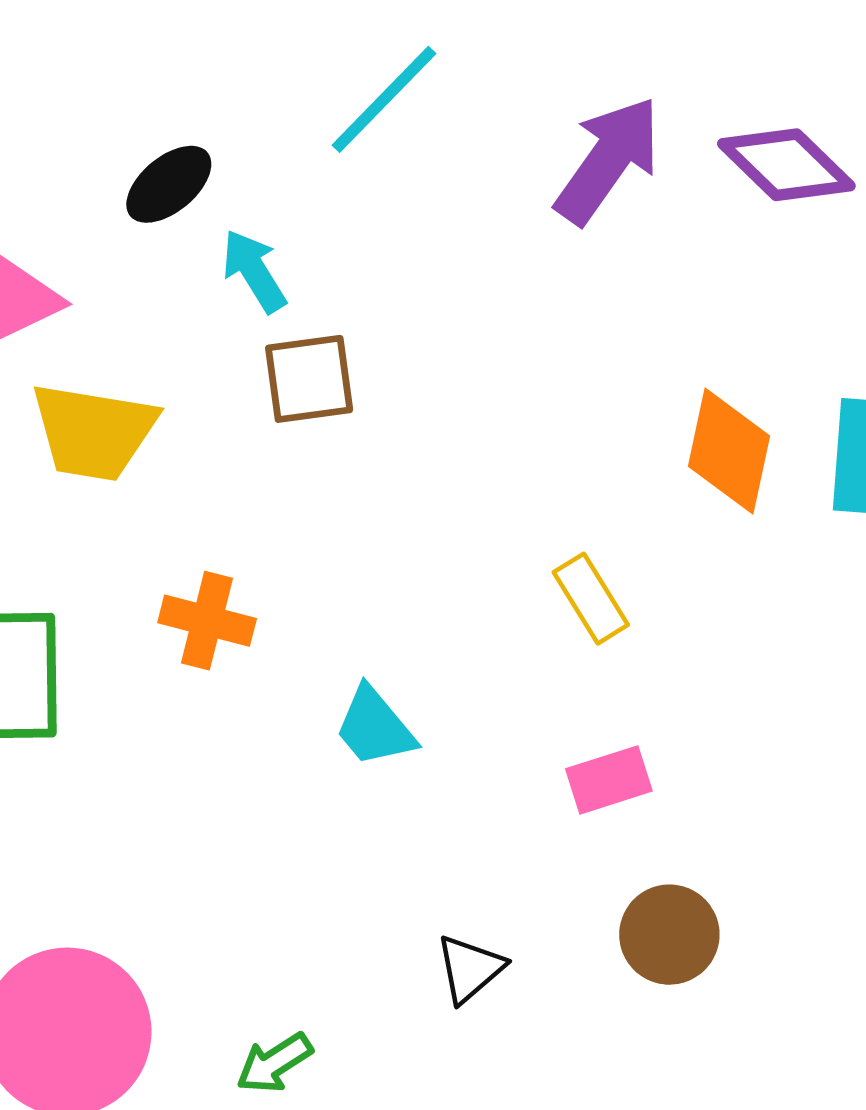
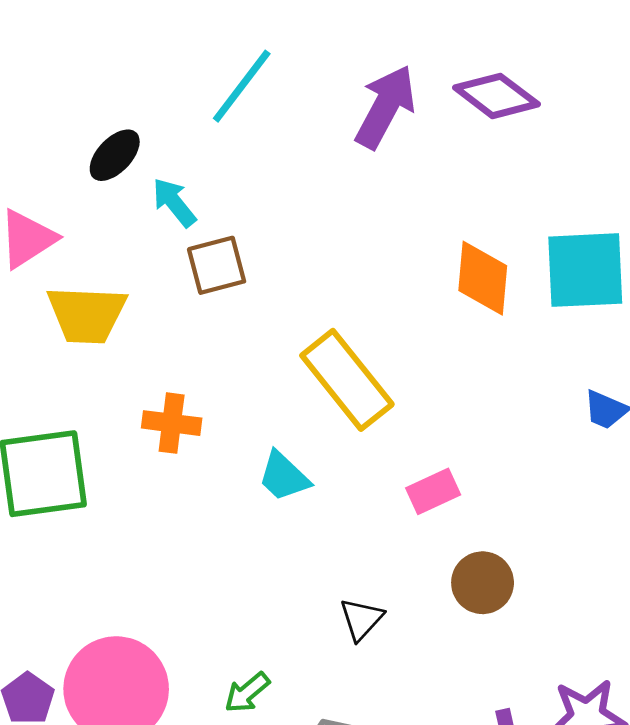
yellow rectangle: (591, 599) -> (347, 380), moved, size x1.8

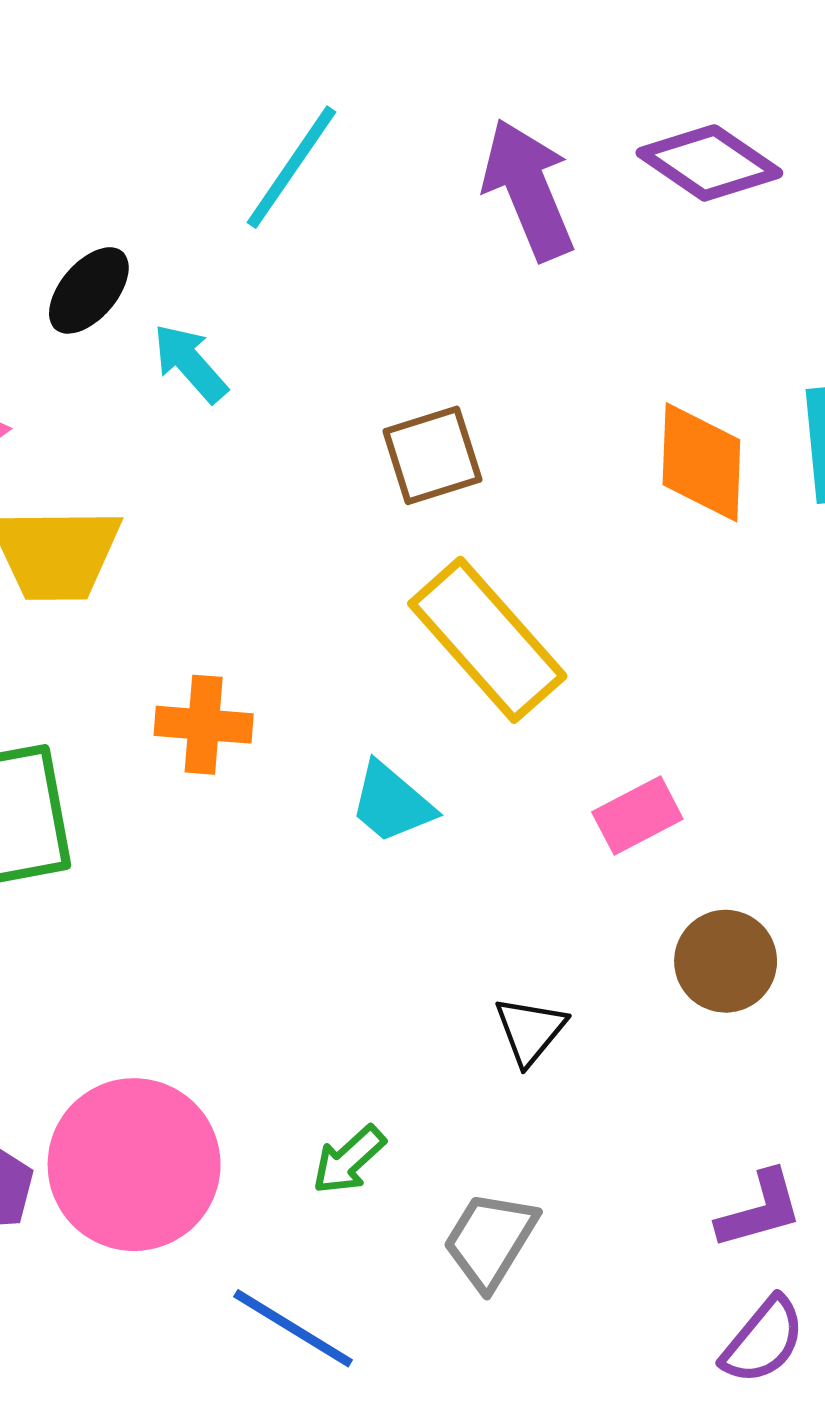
purple arrow: (385, 107) -> (528, 190), turned -48
brown square: (217, 265) -> (432, 455), moved

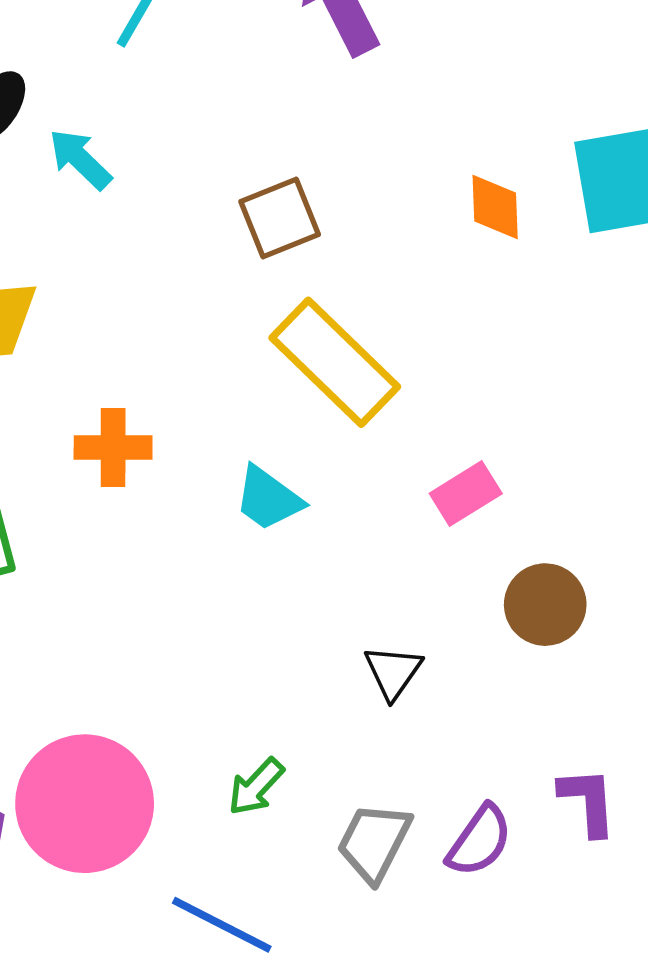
orange diamond: (701, 462) -> (495, 207), size x0.7
purple L-shape: (760, 1210) -> (588, 801), turned -74
purple semicircle: (763, 1340) -> (479, 841), moved

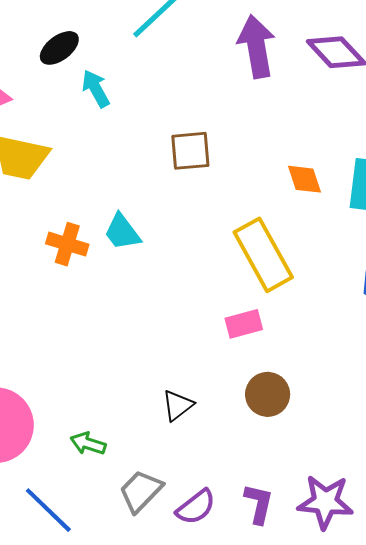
orange diamond: (495, 207) -> (304, 179), turned -33
yellow rectangle: (335, 362) -> (263, 255), moved
cyan trapezoid: (268, 499) -> (122, 232), moved
green arrow: (256, 787) -> (88, 444), turned 48

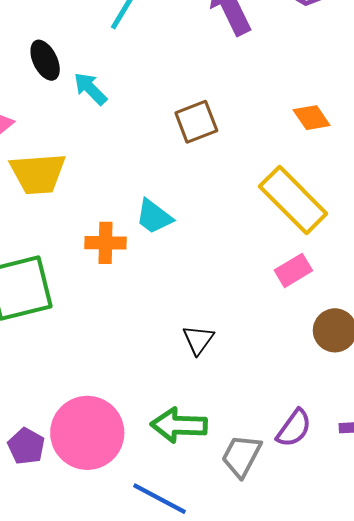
black ellipse: (59, 48) -> (45, 60), turned -63
black triangle: (178, 405) -> (198, 340), moved
green arrow: (88, 444) -> (179, 425), size x1.6
purple semicircle: (196, 507) -> (294, 428), moved

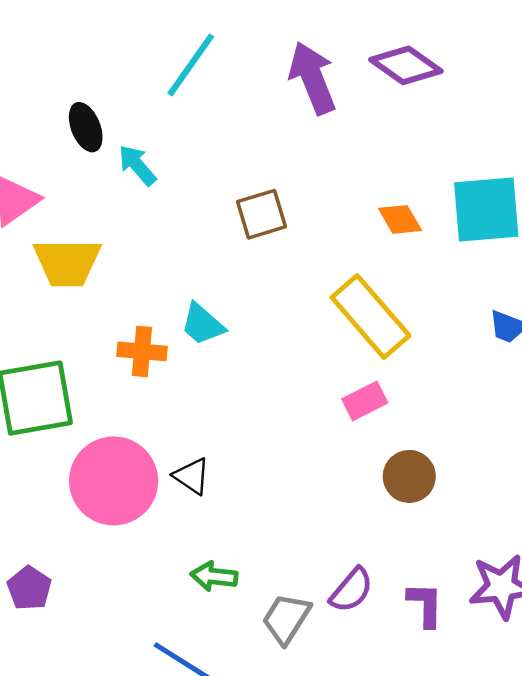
black triangle: (198, 340) -> (192, 476), moved, turned -36
green arrow: (179, 425) -> (214, 576), size x0.7
pink circle: (87, 433) -> (114, 481), moved

